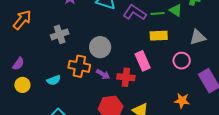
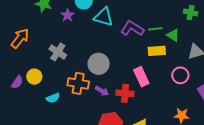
green triangle: (176, 10) -> (173, 35), moved
gray cross: (60, 34) -> (58, 52), turned -36
yellow circle: (22, 85) -> (34, 77), moved

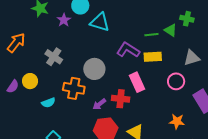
purple L-shape: (132, 28) -> (128, 50), moved
green triangle: (173, 35) -> (171, 30), moved
purple arrow: (102, 91) -> (99, 104), moved, turned 112

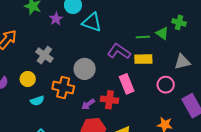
yellow circle: (30, 81) -> (28, 79), moved

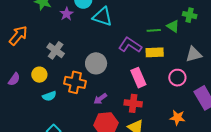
red cross: (109, 100) -> (133, 103), moved

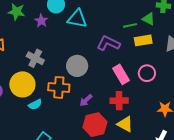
yellow rectangle: (155, 52) -> (143, 40), moved
yellow circle: (39, 75) -> (22, 84), size x1.6
pink circle: (177, 78) -> (147, 73), moved

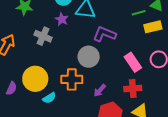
purple star: (41, 21) -> (62, 19), moved
purple L-shape: (108, 43) -> (104, 34), moved
gray cross: (35, 58) -> (43, 36), moved

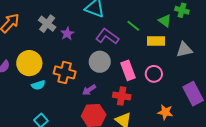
green line: (139, 13) -> (133, 26), moved, turned 40
purple star: (62, 19) -> (67, 34), moved
gray circle: (89, 57) -> (100, 62), moved

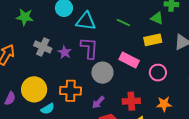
green line: (133, 26) -> (123, 23), moved
purple L-shape: (107, 36) -> (89, 48), moved, turned 70
pink rectangle: (128, 70) -> (129, 60), moved, turned -30
orange star: (165, 112) -> (164, 104), moved

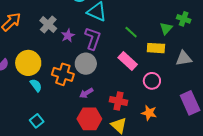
green triangle: (157, 18) -> (166, 28), turned 32
green line: (123, 23) -> (131, 32), moved
gray circle: (102, 73) -> (86, 64), moved
cyan semicircle: (48, 109) -> (36, 85), turned -112

